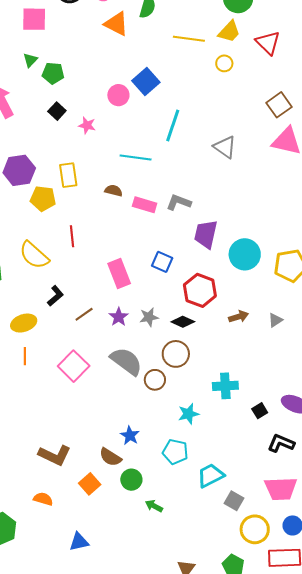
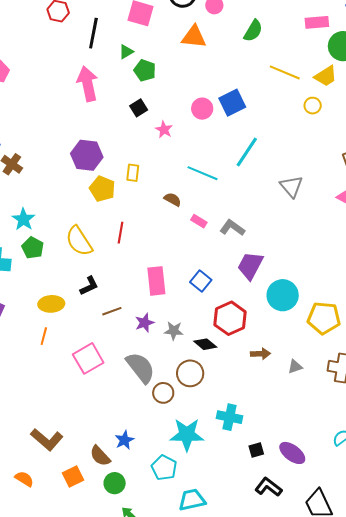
orange triangle: (116, 24) -> (194, 37), moved, turned -36
yellow rectangle: (68, 175) -> (133, 173), size x0.7
pink rectangle: (145, 205) -> (199, 221), size x0.7
cyan star: (189, 414) -> (187, 435), size x1.6

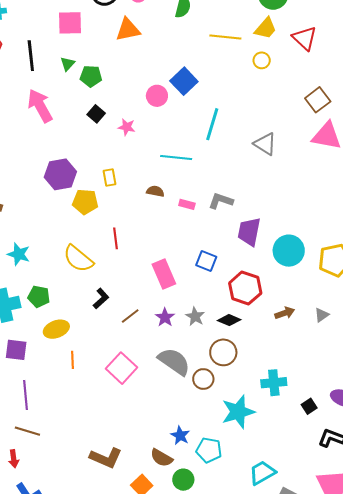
green pentagon: (33, 248) -> (39, 297), moved
yellow ellipse: (51, 304) -> (56, 329), moved
gray star: (174, 331) -> (195, 317), turned -30
cyan pentagon: (164, 468) -> (209, 450), moved

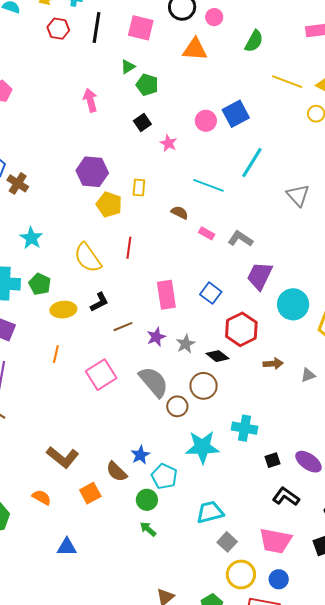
black line: (31, 56) -> (97, 27), moved
pink arrow: (40, 106) -> (90, 100), size x0.7
yellow ellipse: (56, 329) -> (63, 310), moved
green circle: (183, 480) -> (147, 500), moved

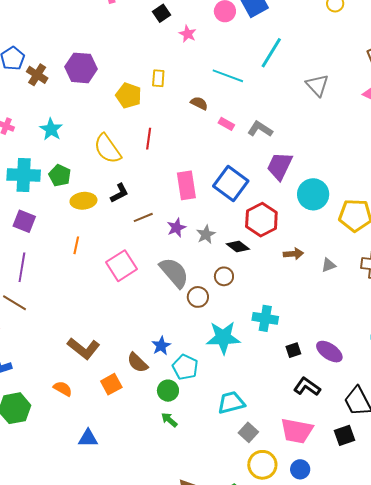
purple hexagon: (92, 172) -> (81, 68), moved
blue square: (211, 293) -> (231, 184), size x1.6
brown circle: (204, 386) -> (224, 276), size x0.7

